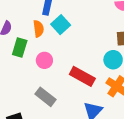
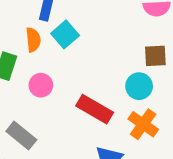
gray rectangle: (45, 97) -> (21, 136), moved

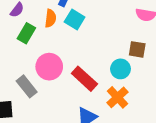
cyan square: (65, 34) -> (75, 19), turned -30
pink circle: (41, 85) -> (49, 67), moved, size x1.5

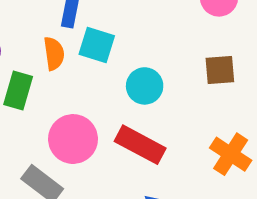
cyan circle: (120, 69) -> (145, 86), moved
orange cross: (117, 97) -> (231, 154), moved

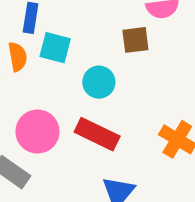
brown square: (220, 70) -> (135, 40), moved

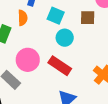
cyan square: (55, 48) -> (56, 16), moved

